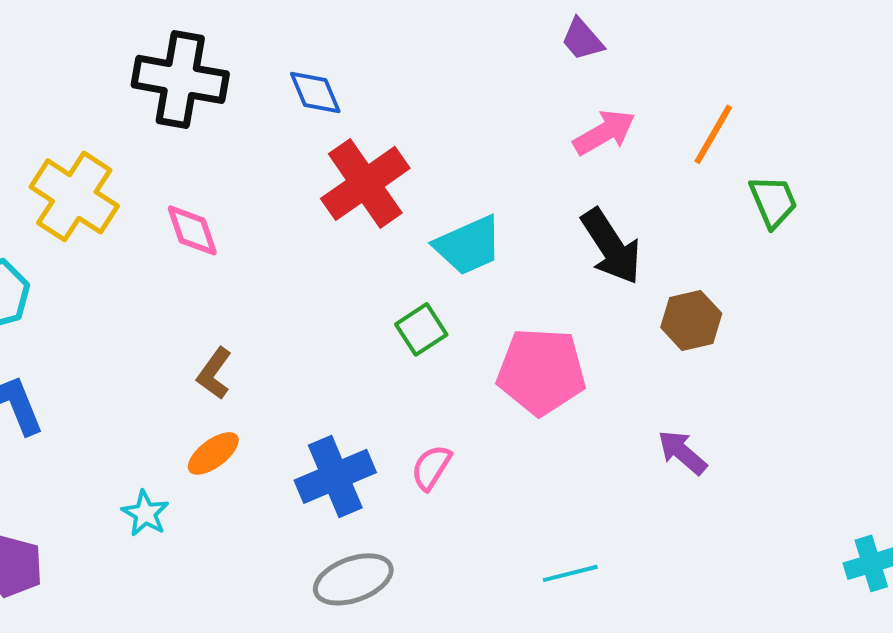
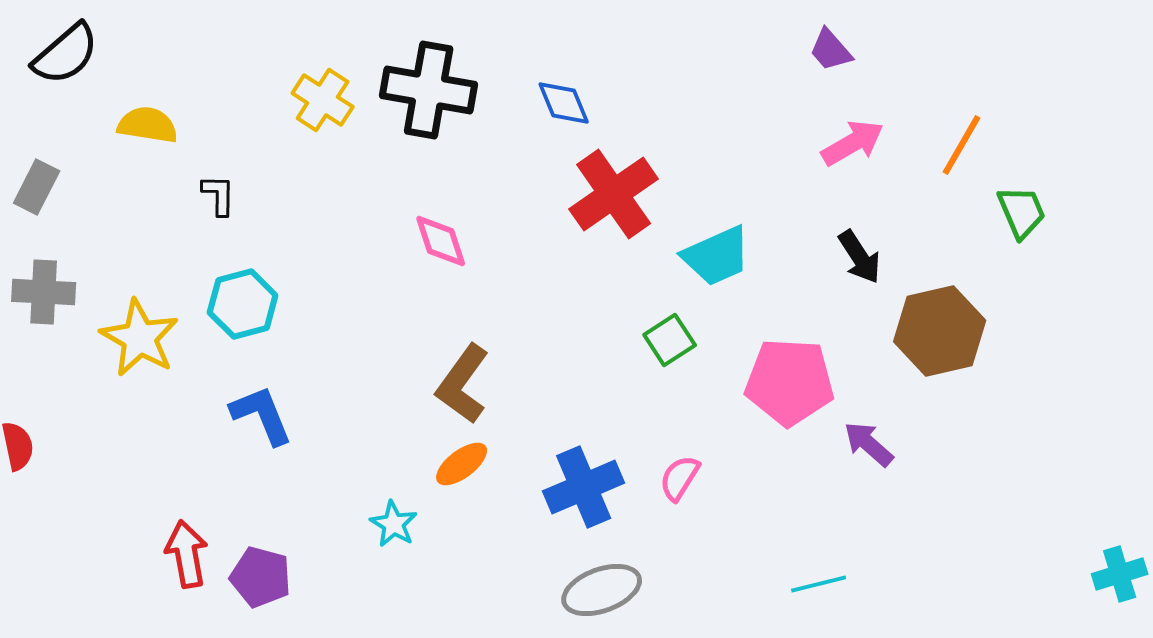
yellow cross: (74, 196) -> (323, 100), moved, size x0.7
black arrow: (611, 246) -> (860, 257), size x0.7
brown hexagon: (691, 320) -> (940, 331), size x1.5
brown L-shape: (214, 373) -> (463, 384), size x1.5
purple arrow: (682, 452) -> (869, 444), moved

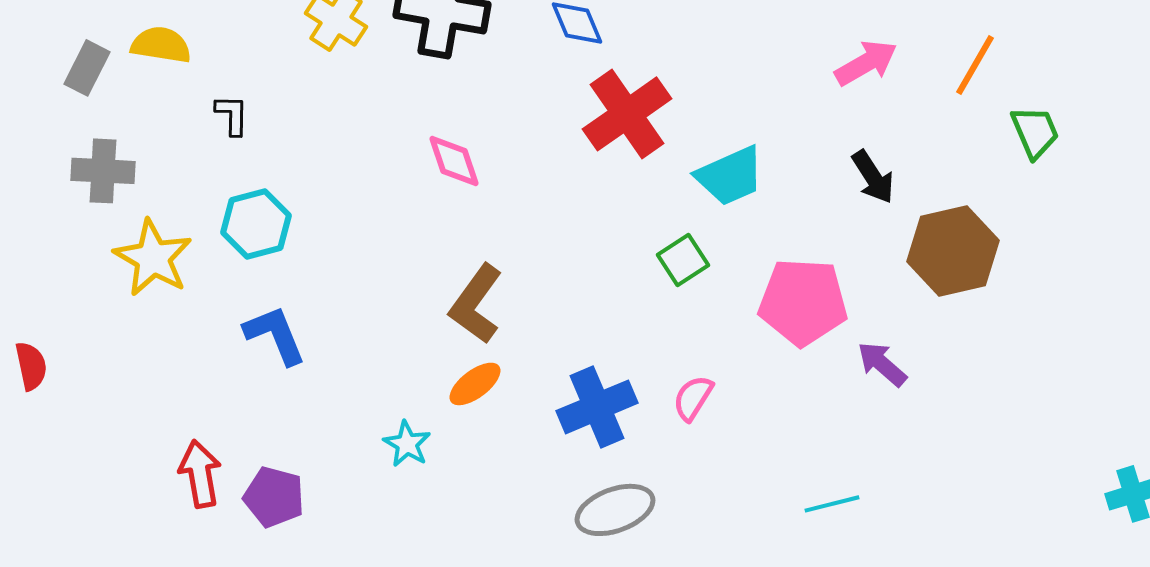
gray rectangle: (37, 187) -> (87, 68), moved
gray cross: (44, 292) -> (103, 171), moved

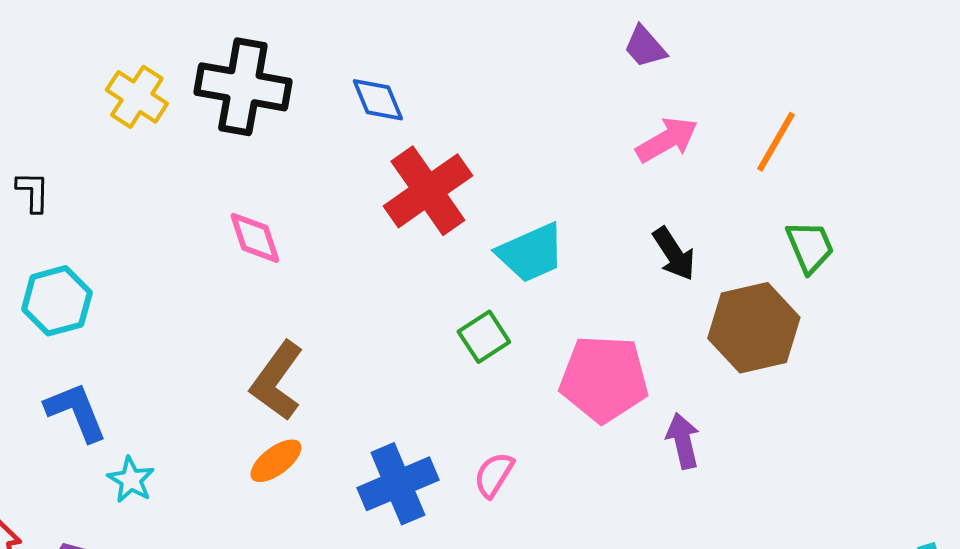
green trapezoid: (1035, 132) -> (810, 247), moved
purple arrow: (882, 364) -> (683, 441), turned 36
cyan star: (407, 444) -> (131, 480), moved

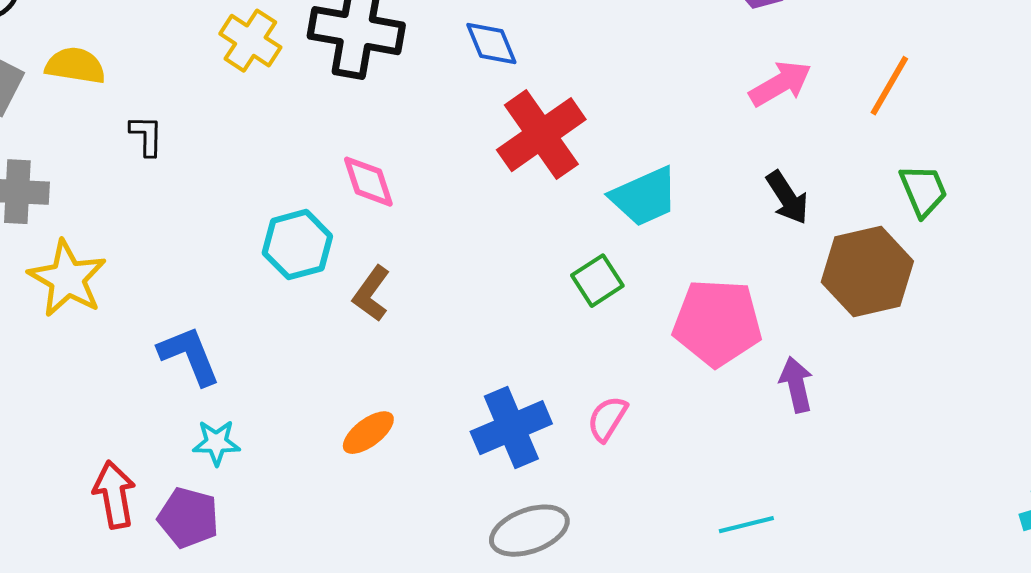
cyan hexagon: (57, 301) -> (297, 245), moved
brown L-shape: (277, 381) -> (371, 294), moved, size x0.7
orange ellipse: (276, 461) -> (368, 433), moved
cyan star: (131, 480) -> (216, 443), moved, turned -30

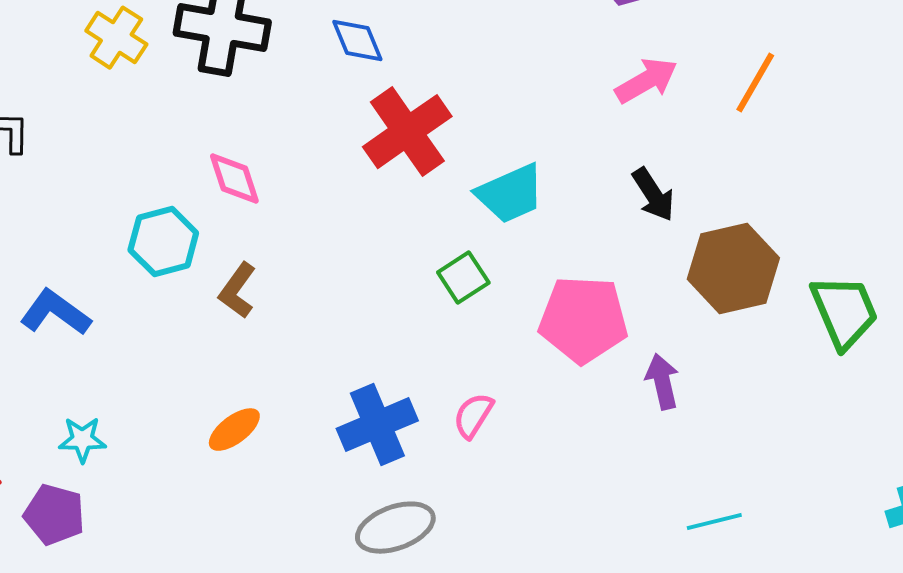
green trapezoid: (923, 191) -> (844, 312), moved, size x1.4
blue L-shape: (189, 356) -> (55, 313), moved, turned -32
cyan line: (746, 525) -> (714, 522), moved

